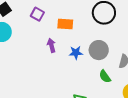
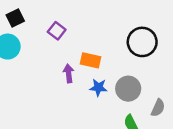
orange rectangle: (65, 24) -> (91, 60), moved

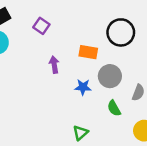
orange rectangle: (91, 60) -> (88, 52), moved
blue star: (98, 87) -> (83, 87), moved

